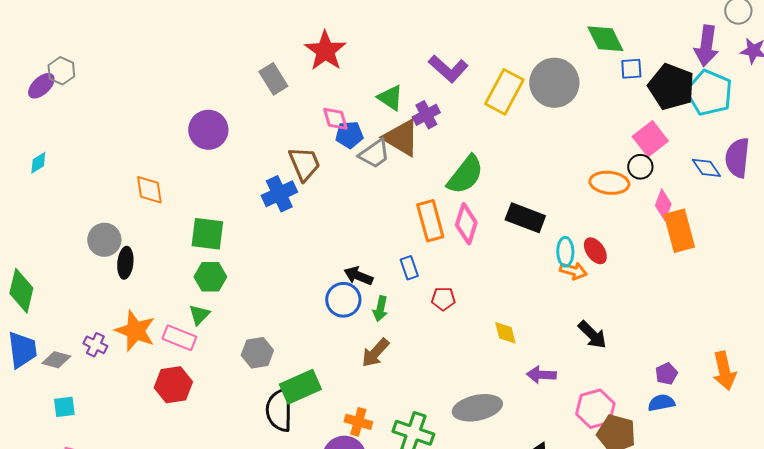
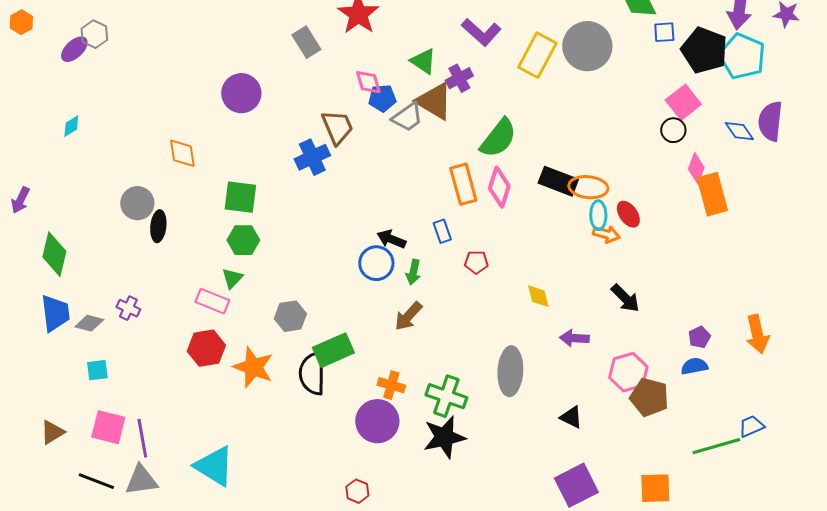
orange ellipse: (609, 183) -> (588, 187), moved
orange star: (135, 331) -> (253, 367), moved
gray ellipse: (477, 408) -> (510, 371), turned -75

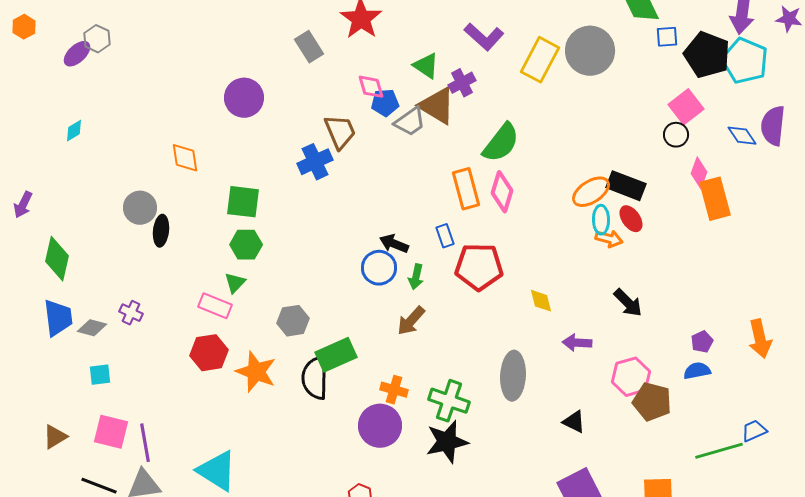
black rectangle: (558, 181) -> (626, 186), moved
orange ellipse: (588, 187) -> (591, 192), turned -39
red pentagon: (476, 262) -> (479, 267), size x2.0

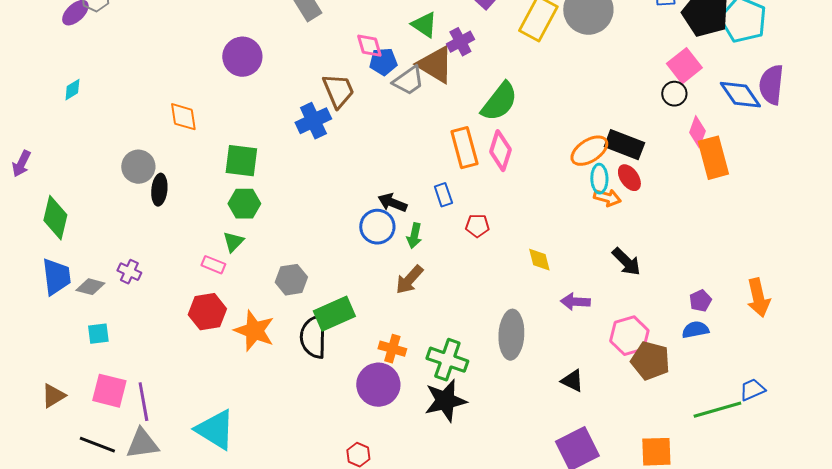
blue diamond: (742, 136) -> (740, 95), size x1.4
red pentagon: (479, 267) -> (477, 226), size x0.5
pink rectangle: (215, 306) -> (213, 265), size x0.7

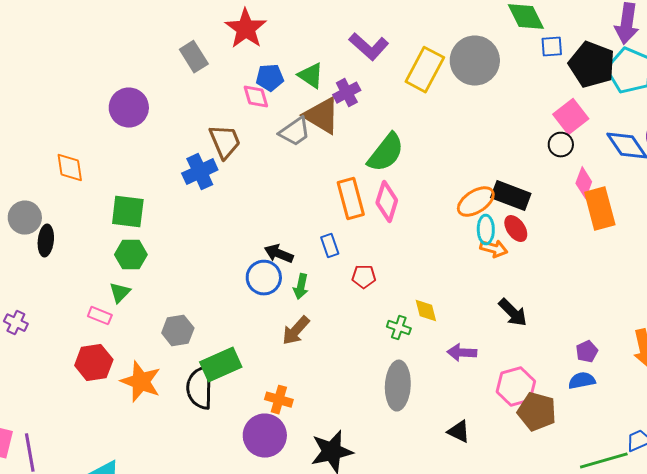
blue pentagon: (383, 62) -> (270, 78), moved
green cross: (447, 360) -> (399, 328), moved, size x0.6

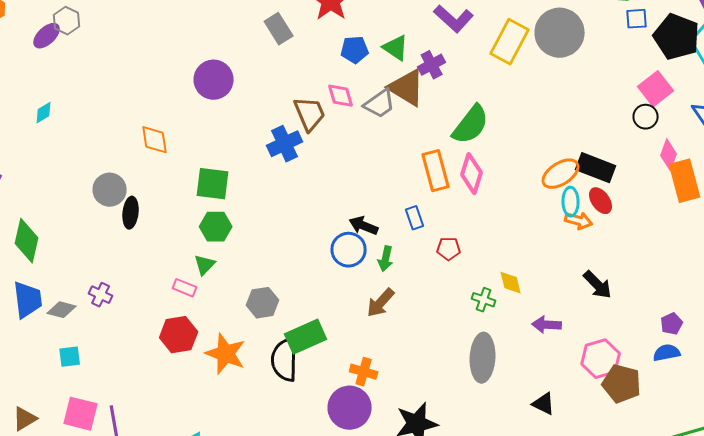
pink diamond: (256, 97) -> (341, 96), moved

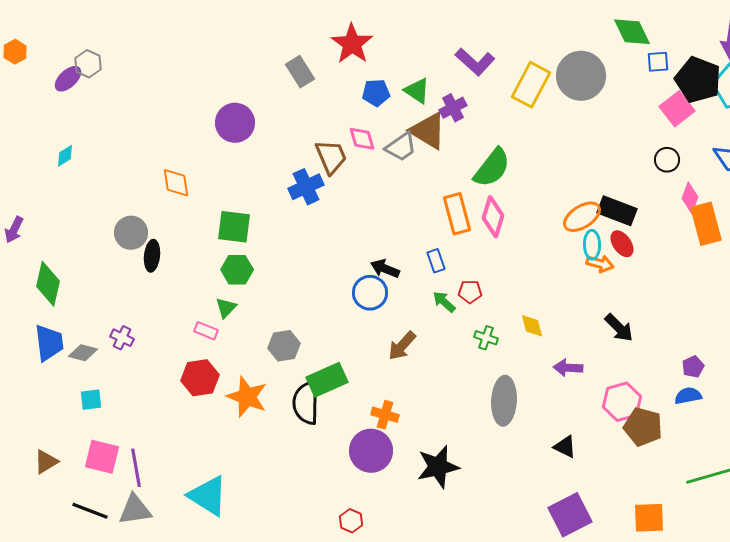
pink square: (656, 89) -> (677, 109), moved
green arrow: (386, 259) -> (444, 302), moved, turned 120
green cross: (484, 300) -> (486, 338), moved

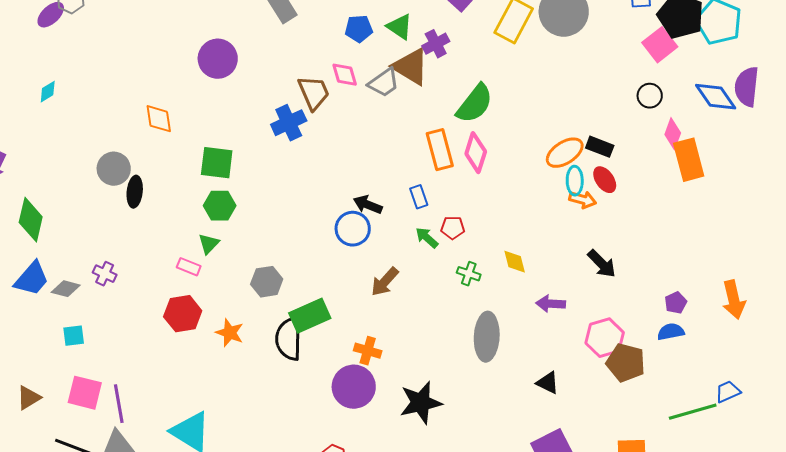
black rectangle: (617, 211) -> (600, 147), size x0.7
blue trapezoid: (49, 343) -> (32, 279), turned 48
orange star: (247, 397) -> (230, 333), size x0.7

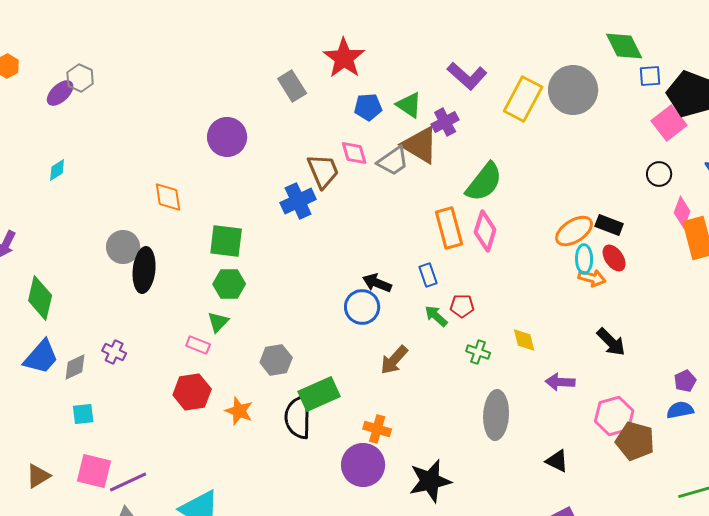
black ellipse: (135, 192) -> (144, 270), size x1.4
gray diamond: (66, 289) -> (75, 367), turned -40
purple line: (119, 404) -> (128, 482), turned 75

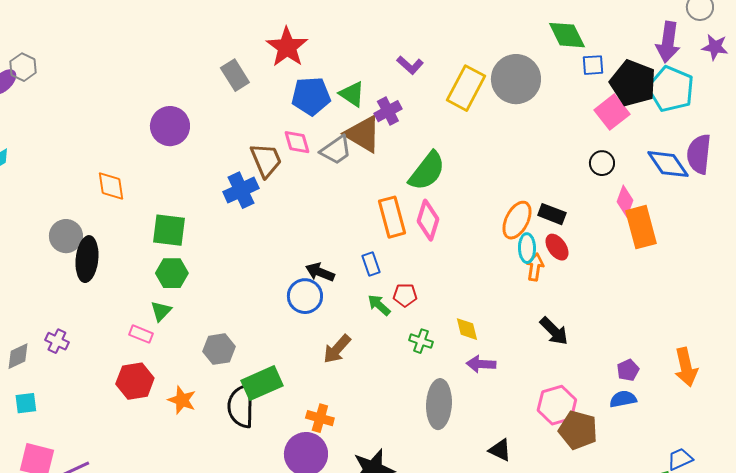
purple L-shape: (467, 76) -> (410, 65), size x0.7
blue pentagon: (368, 107) -> (311, 96), size x1.4
orange ellipse: (574, 231) -> (517, 220), turned -30
orange arrow: (592, 278) -> (535, 267), turned -96
purple arrow: (560, 382) -> (481, 364), moved

